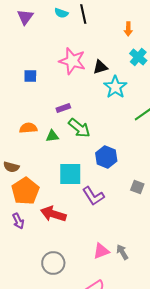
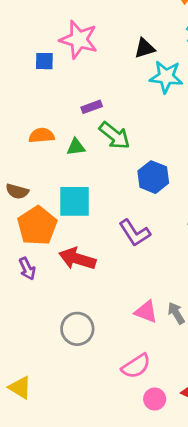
pink star: (72, 61) -> (79, 40), moved
cyan star: (115, 87) -> (166, 77), turned -30
cyan square: (70, 174) -> (74, 201), moved
pink triangle: (101, 251) -> (146, 312), turned 42

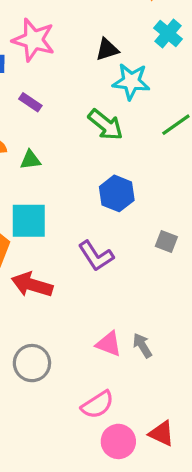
purple rectangle: (92, 107) -> (30, 102), moved, turned 54
green arrow: (115, 135) -> (106, 125), moved
pink circle: (155, 399) -> (118, 441), size x1.4

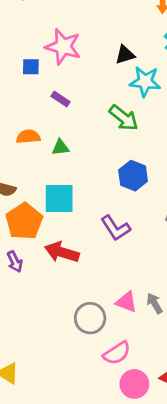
gray circle: (32, 363) -> (90, 318), moved

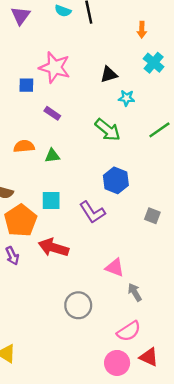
cyan star: (145, 82) -> (126, 98), size x0.6
cyan square: (59, 198) -> (51, 200), size x0.7
purple L-shape: (116, 228) -> (92, 212), moved
pink triangle: (126, 302) -> (115, 268), moved
pink semicircle: (117, 353) -> (129, 331), moved

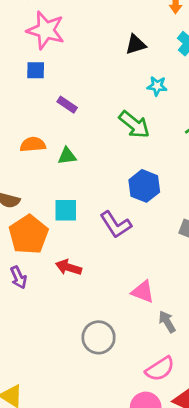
pink star: (55, 67) -> (46, 30), moved
black triangle: (109, 74) -> (136, 45), moved
red arrow: (53, 248) -> (69, 267), size x0.7

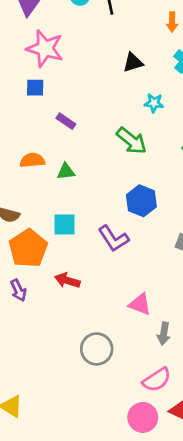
gray arrow: (167, 322) -> (164, 334), turned -140

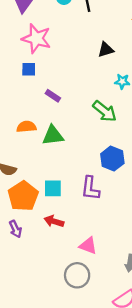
green triangle: (66, 171) -> (53, 135), size x1.5
cyan square: (64, 225) -> (53, 188), moved
purple L-shape: (113, 239) -> (90, 188), turned 40
pink triangle: (140, 304) -> (88, 246), moved

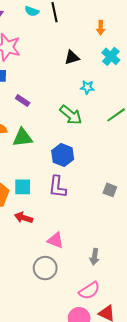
blue hexagon: (112, 159) -> (63, 155), moved

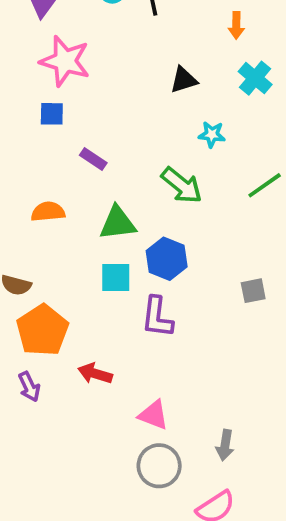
green triangle: (23, 138) -> (118, 223), moved
cyan square: (23, 187) -> (116, 278), moved
gray square: (110, 190) -> (253, 291), moved, turned -32
gray circle: (45, 268) -> (159, 466), moved

